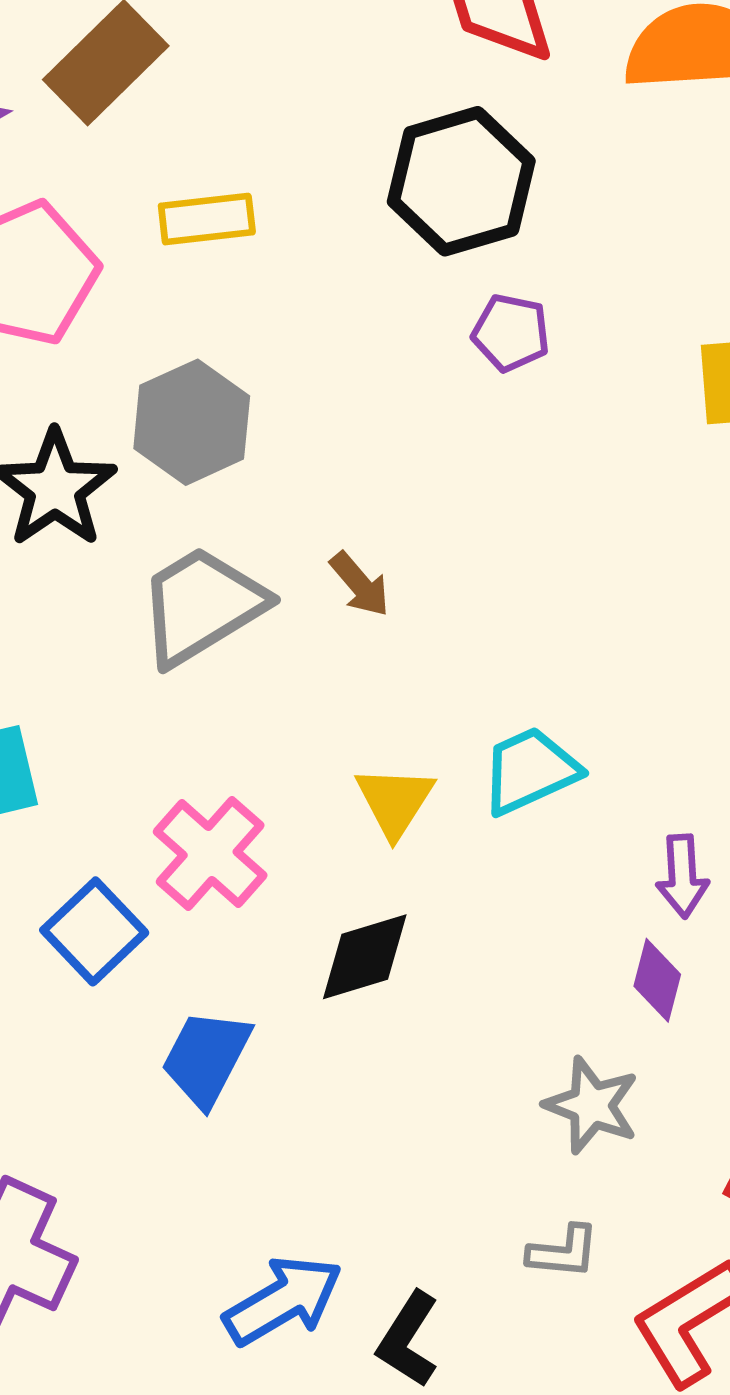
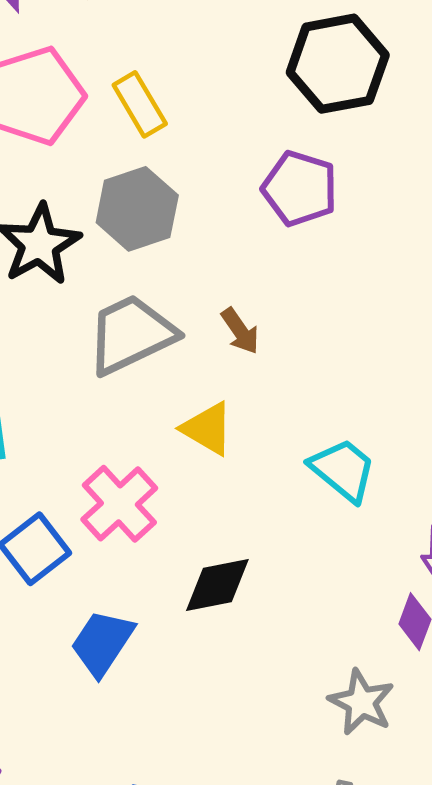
yellow rectangle: (207, 219) -> (140, 104), moved, turned 60
purple pentagon: (511, 333) -> (300, 189), moved, size x1.4
cyan trapezoid: (530, 771) -> (343, 470), turned 58
yellow triangle: (395, 801) -> (208, 429), moved, turned -38

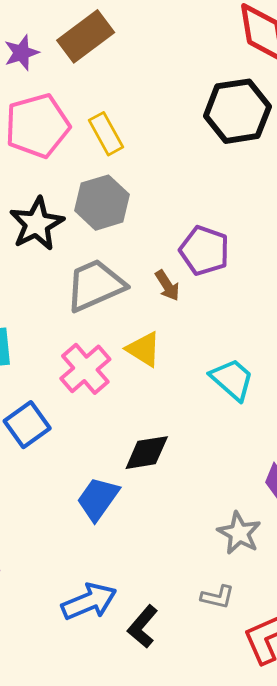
purple pentagon: (300, 189) -> (204, 251), moved
pink cross: (119, 504) -> (85, 369), moved
blue trapezoid: (102, 643) -> (98, 499), moved

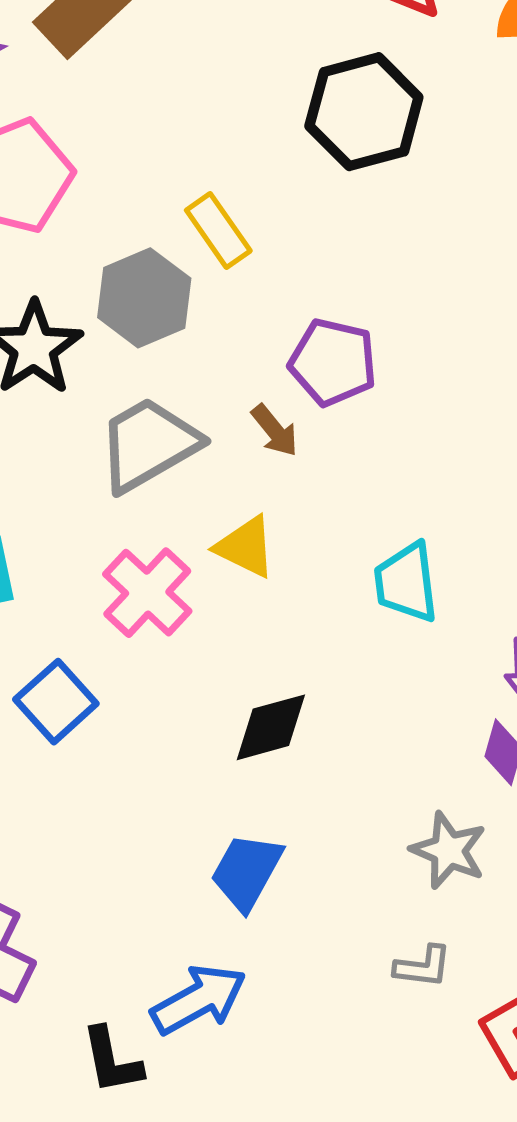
yellow rectangle: (106, 134) -> (218, 230), moved
cyan trapezoid: (232, 379) -> (406, 583), turned -132
blue trapezoid: (98, 499) -> (247, 872), moved
black L-shape: (143, 627) -> (112, 1061), moved, turned -45

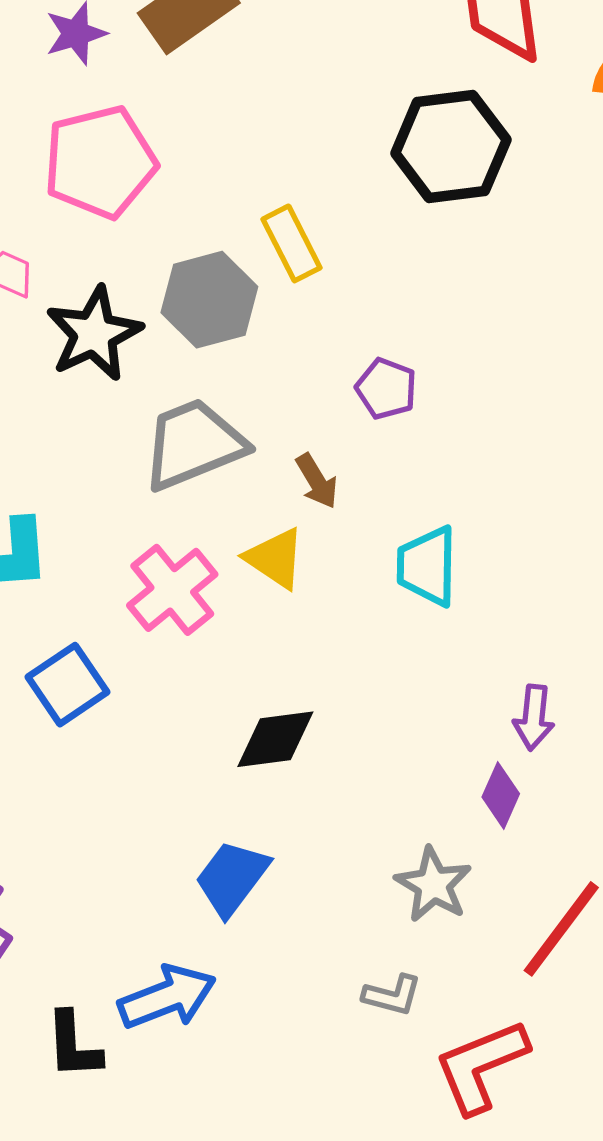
purple pentagon: (333, 362) -> (386, 389), size x0.7
brown arrow: (275, 431) -> (317, 481), moved
cyan trapezoid: (406, 583) -> (427, 566), moved

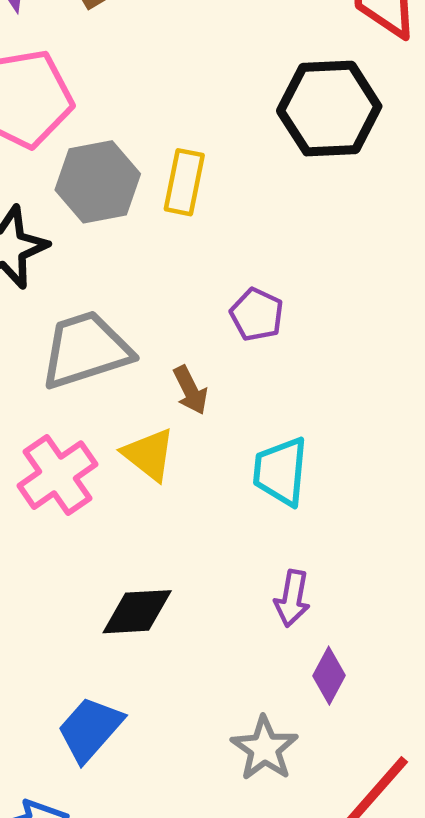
yellow rectangle: (292, 243) -> (184, 182), turned 34
gray hexagon: (209, 300) -> (98, 182), moved
purple arrow: (534, 717) -> (292, 598), moved

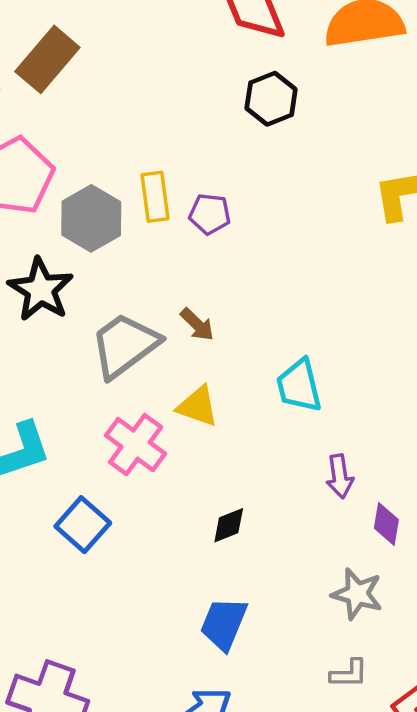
black hexagon: (329, 109) -> (271, 99), moved, size x0.7
purple pentagon: (257, 315) -> (210, 214), moved
brown arrow: (190, 390) -> (197, 325), moved
black diamond: (137, 612) -> (229, 525), size x0.7

